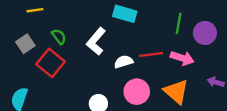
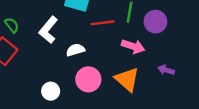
red line: (151, 55) -> (102, 23), moved

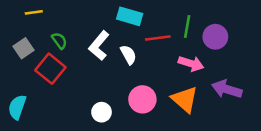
white semicircle: (75, 50) -> (128, 55), moved, turned 78
purple arrow: (166, 70) -> (227, 89), size x1.6

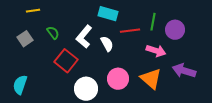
red square: (50, 69) -> (66, 61), moved
white circle: (102, 112) -> (86, 89), size x1.5

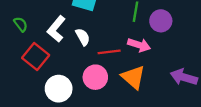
red line: (130, 31) -> (109, 52), moved
purple arrow: (184, 71) -> (184, 77), moved

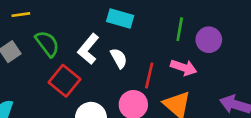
green semicircle: (21, 24) -> (47, 44), size x1.5
red line: (109, 52) -> (149, 75), turned -70

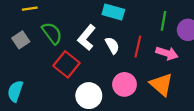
red line: (149, 75) -> (138, 47), moved

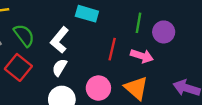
white semicircle: (112, 45) -> (60, 67), moved, turned -120
red square: (67, 64) -> (18, 67), moved

